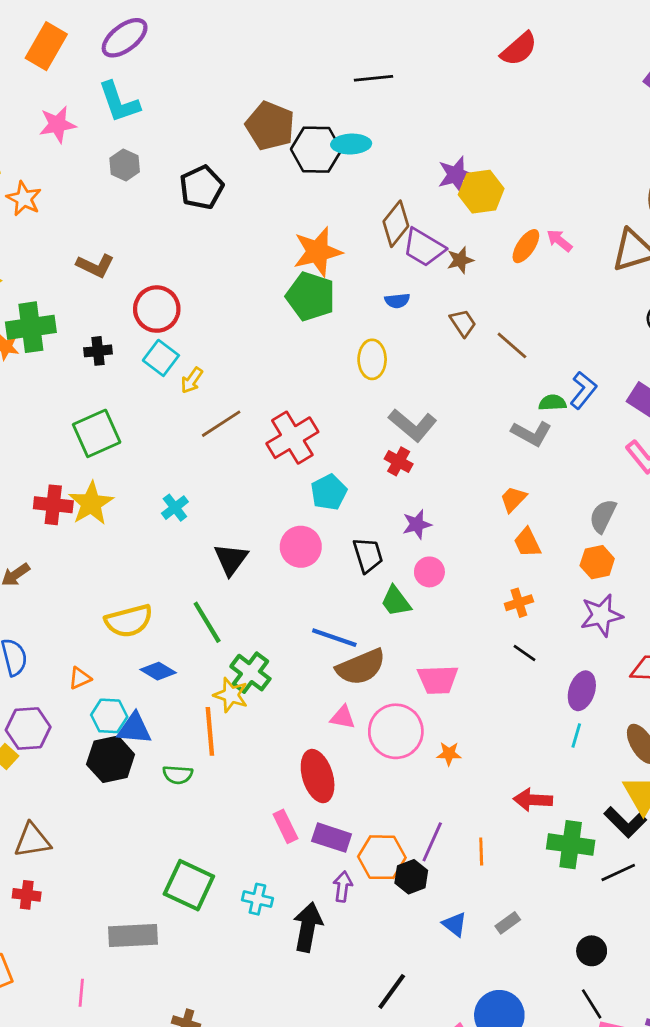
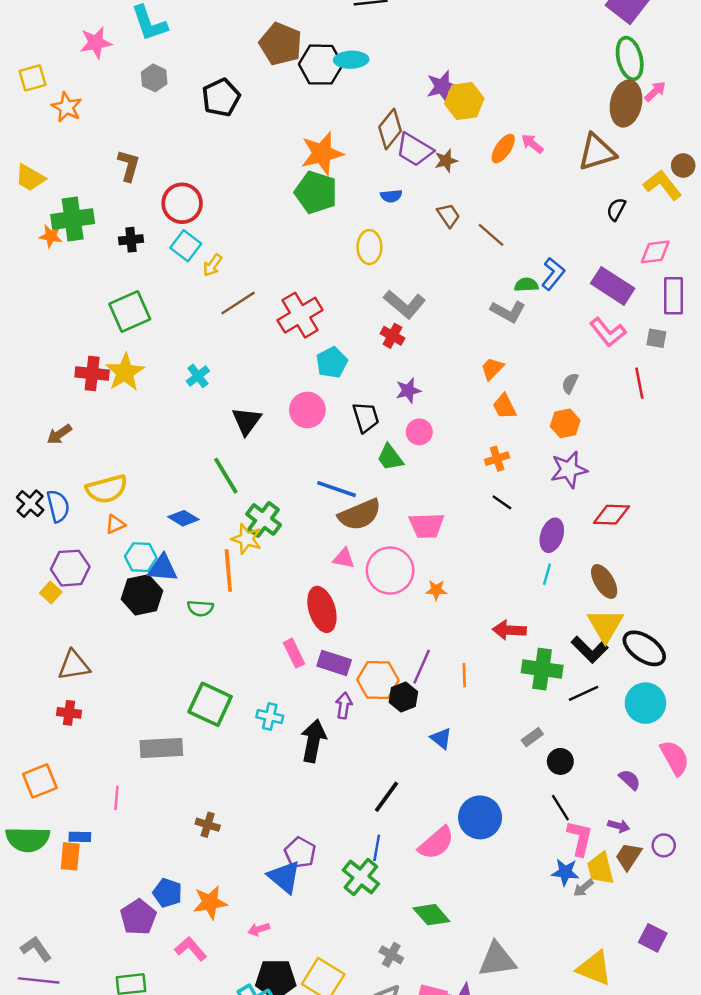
brown L-shape: (95, 266) -> (129, 166), turned -100
gray semicircle: (603, 516) -> (570, 383), size x0.7
yellow semicircle: (129, 621) -> (107, 489), moved
gray rectangle: (508, 923) -> (532, 737), moved

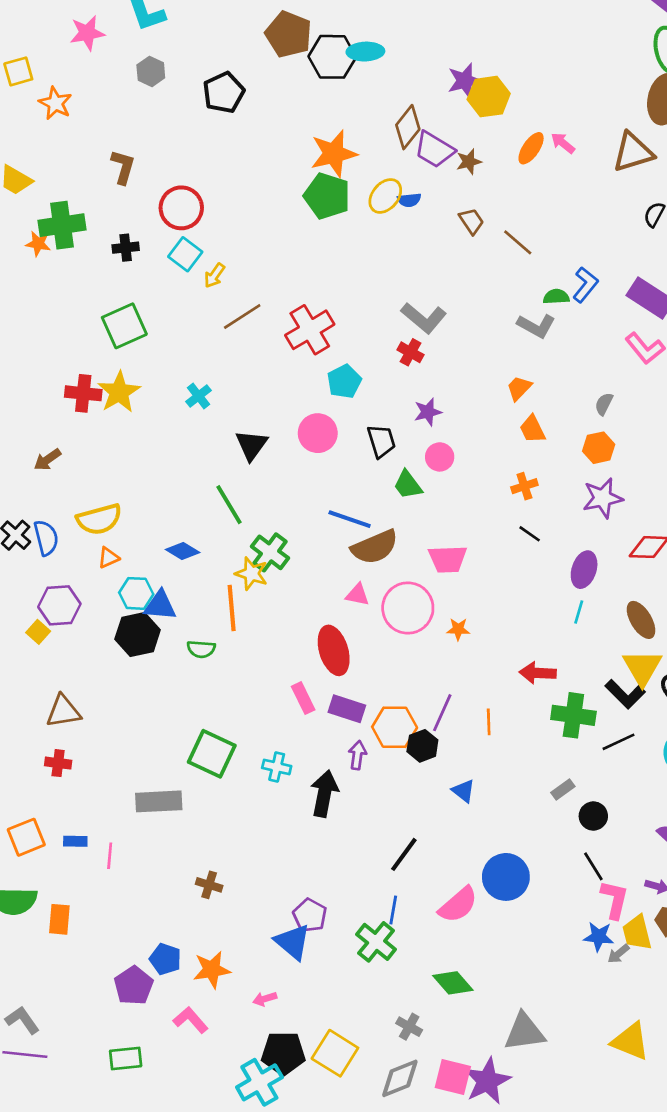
yellow ellipse: (369, 247) -> (385, 196), moved, turned 40
blue rectangle: (80, 837) -> (75, 841), moved

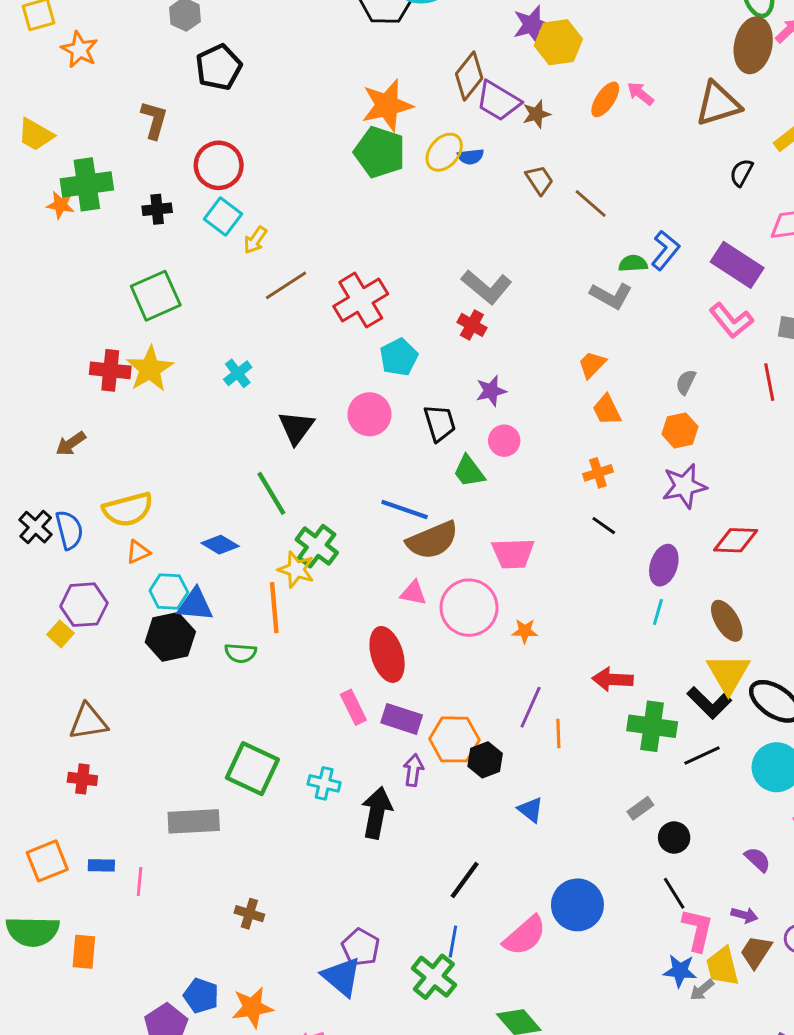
black pentagon: (224, 93) -> (219, 67), moved
purple line: (442, 713) -> (531, 707), moved

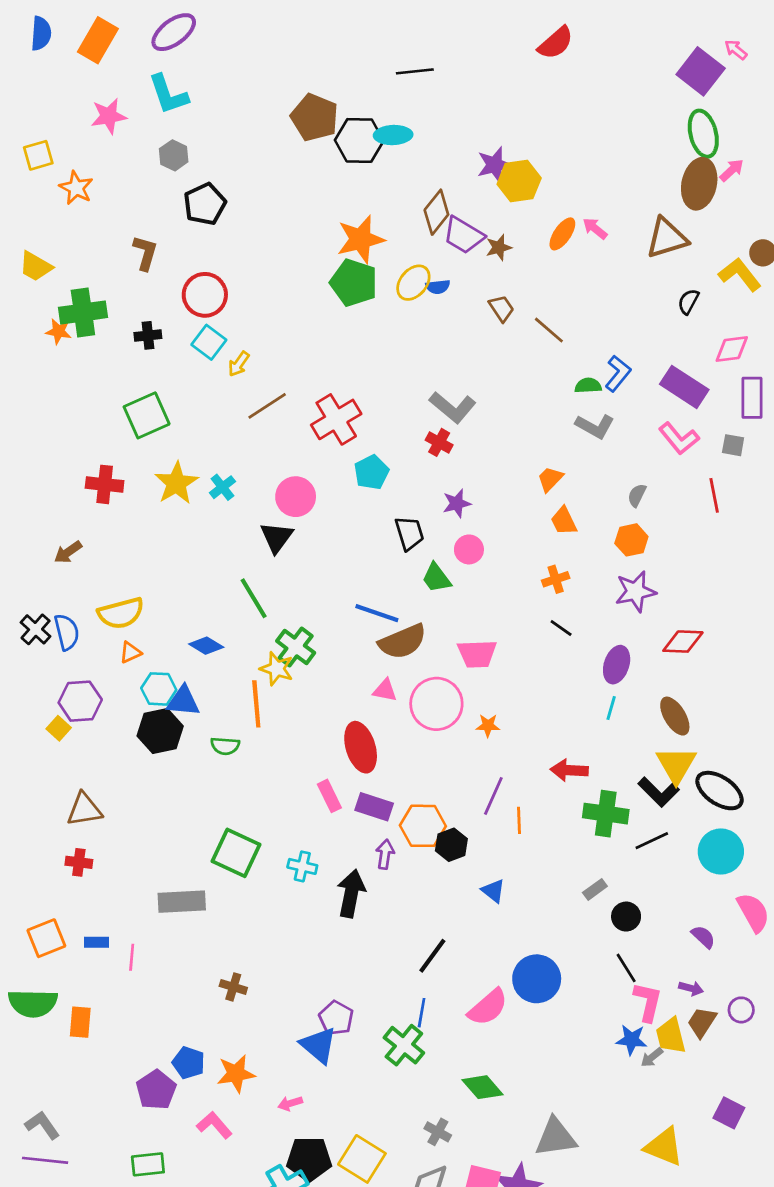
gray L-shape: (611, 296) -> (595, 426), moved
yellow star: (150, 369) -> (176, 483), moved
pink circle: (369, 414) -> (296, 497), moved

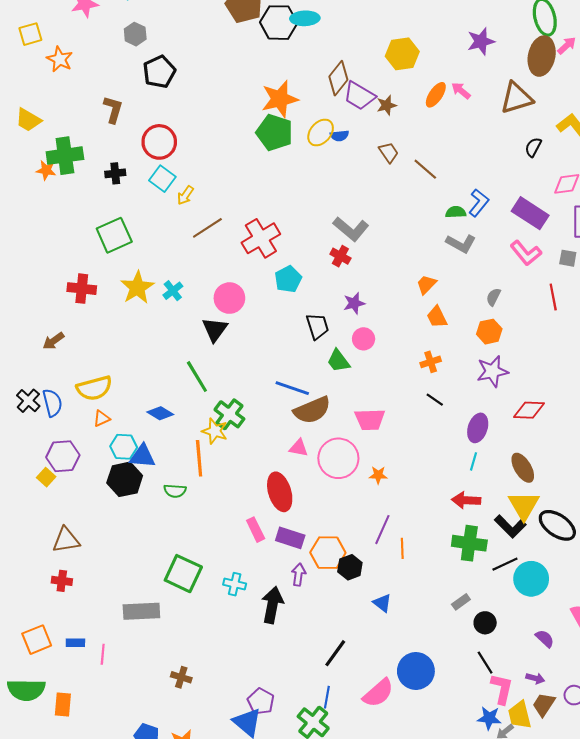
purple star: (495, 165) -> (481, 41), moved
red arrow: (569, 770) -> (466, 500), moved
cyan circle: (721, 851) -> (531, 579), moved

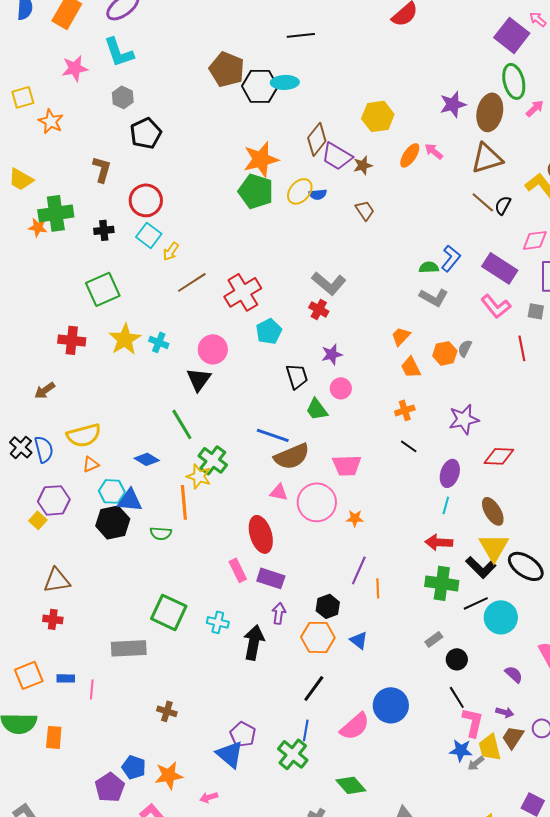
brown ellipse: (542, 56) -> (490, 112), moved
brown line: (425, 169) -> (483, 202), moved
cyan cross: (173, 291) -> (159, 342), turned -30
orange hexagon: (489, 332) -> (445, 353), moved
orange hexagon: (328, 553) -> (318, 637), moved

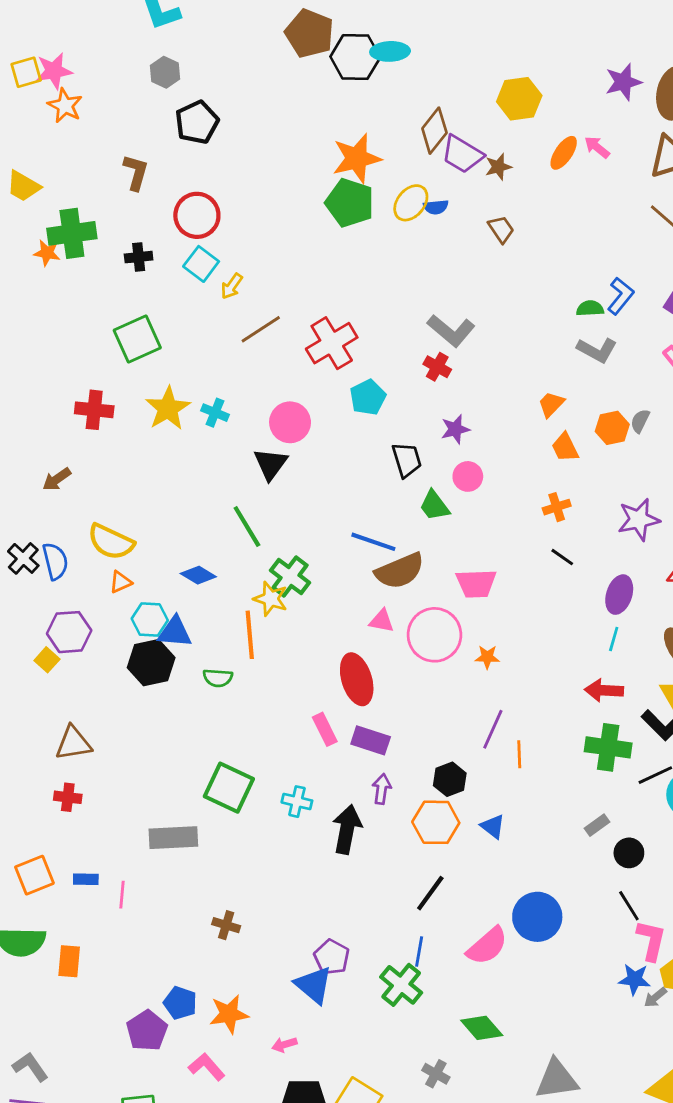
pink star: (75, 68) -> (54, 71), moved
yellow semicircle: (84, 435) -> (111, 542), turned 40

